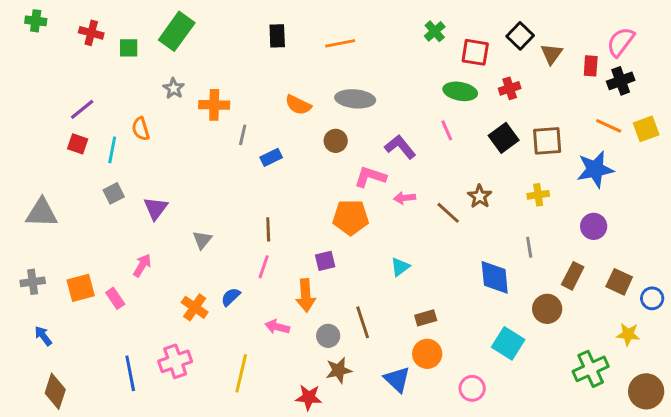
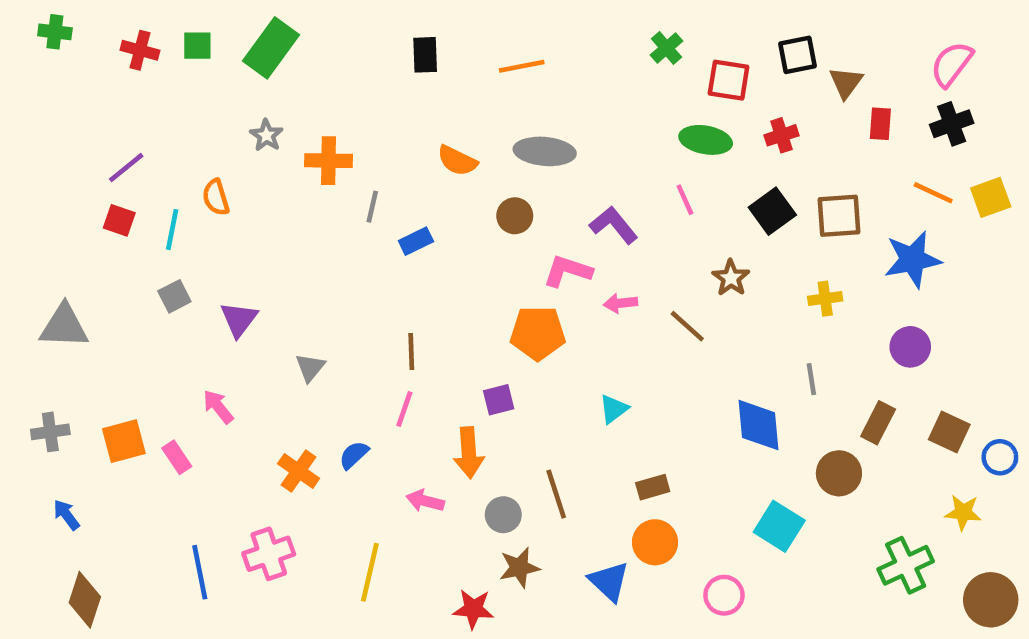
black square: (520, 36) -> (798, 55), turned 35
green square: (129, 48) -> (197, 46), moved
red rectangle: (591, 66) -> (880, 124), moved
brown star: (480, 196) -> (731, 278), moved
pink arrow: (142, 265) -> (218, 407), turned -70

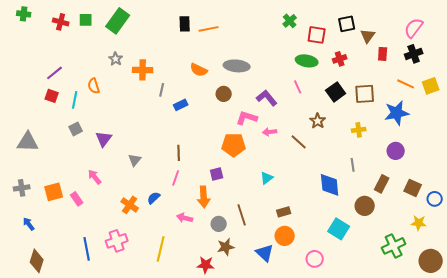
orange line: (522, 66) -> (209, 29), moved

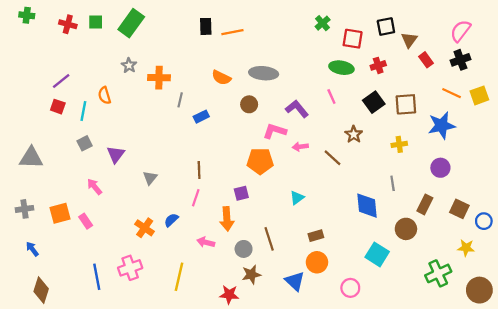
red rectangle: (383, 54) -> (426, 60), turned -40
pink arrow: (95, 177) -> (95, 187), moved

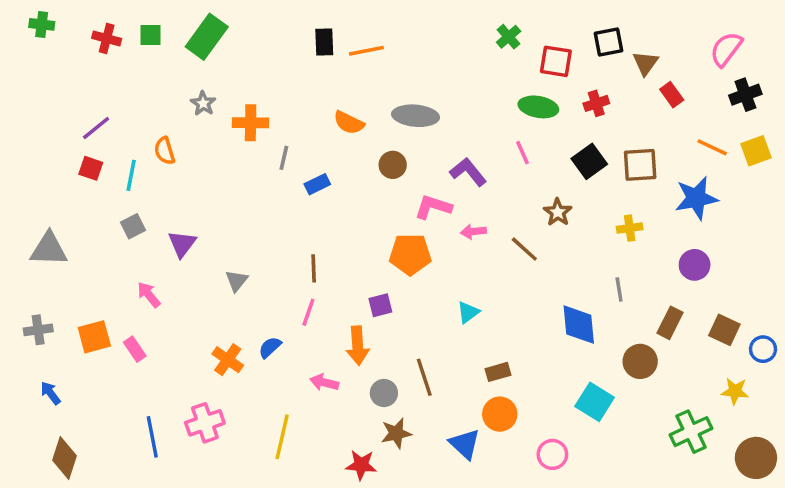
black cross: (460, 60) -> (745, 95), moved

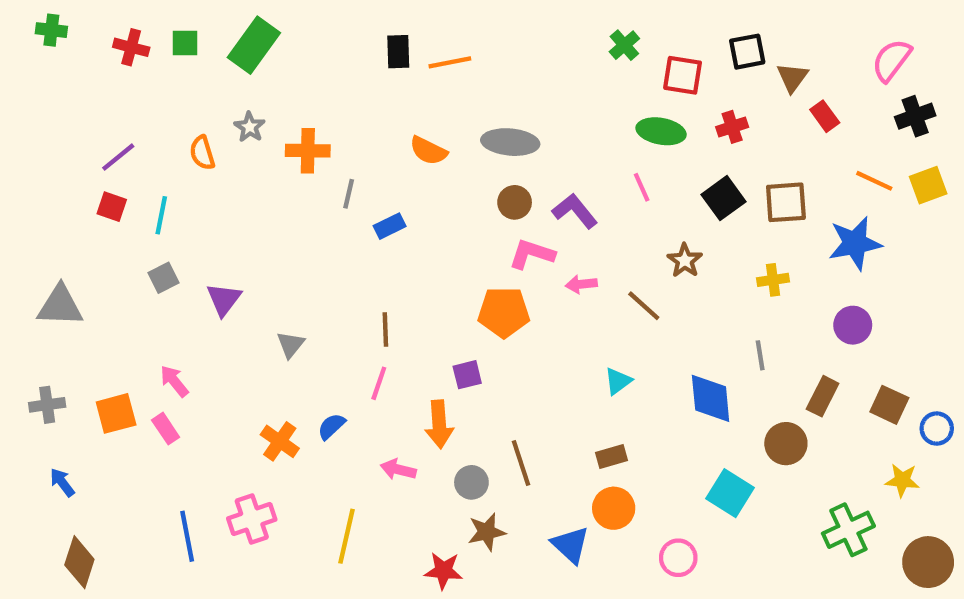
orange semicircle: (165, 151) -> (202, 153), moved
brown circle: (393, 165) -> (515, 202), moved
pink arrow: (149, 295) -> (174, 381), moved
cyan triangle: (468, 312) -> (618, 381), moved

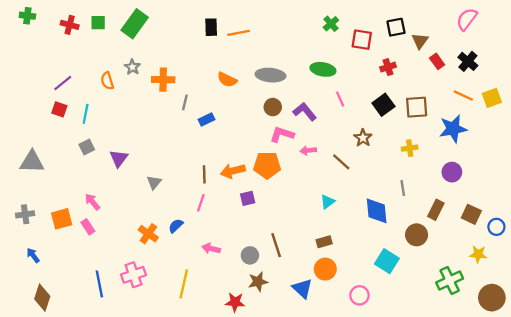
pink semicircle: (891, 60) -> (467, 19), moved
black cross: (915, 116) -> (468, 61), moved, turned -30
green ellipse: (661, 131) -> (323, 69), moved
orange arrow: (439, 424) -> (233, 171), moved, turned 80

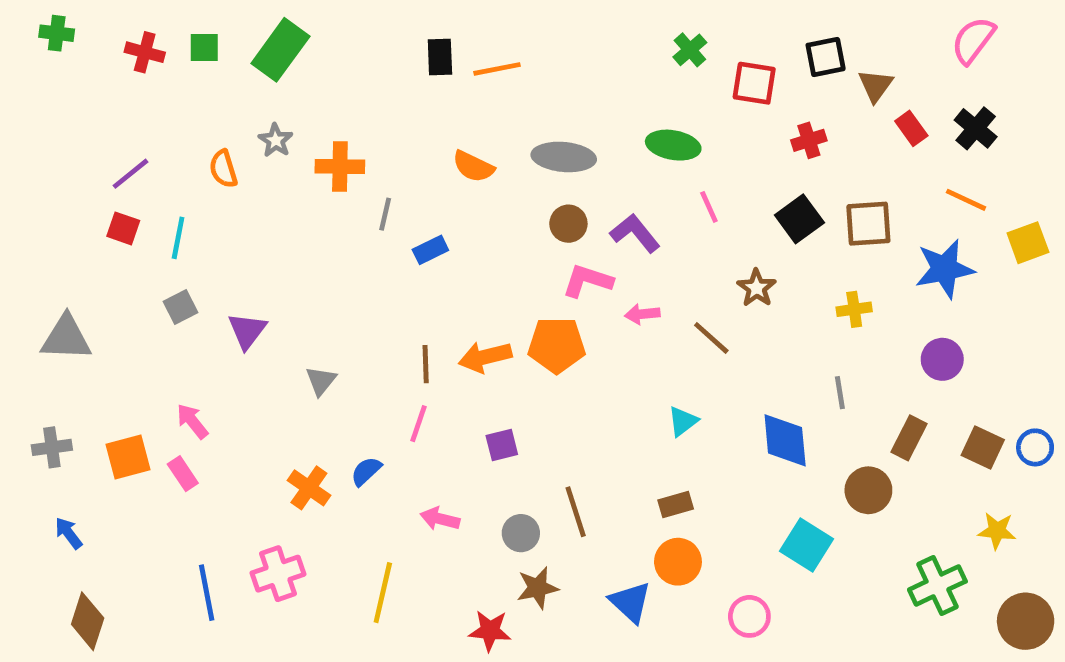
yellow square: (492, 98) -> (1028, 243), moved
purple square: (248, 198) -> (502, 445), moved
blue circle: (496, 227) -> (1035, 447), moved

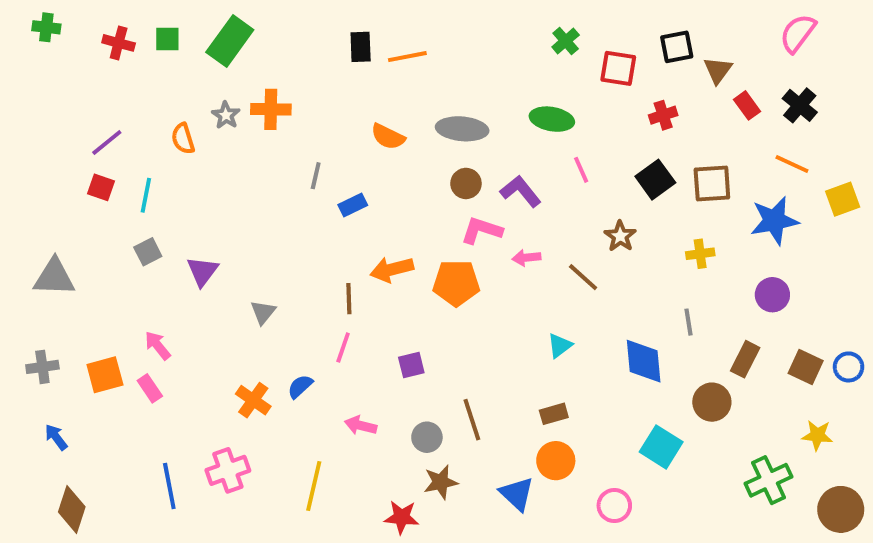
orange cross: (340, 167) -> (271, 109), moved
orange arrow: (485, 357) -> (392, 269), moved

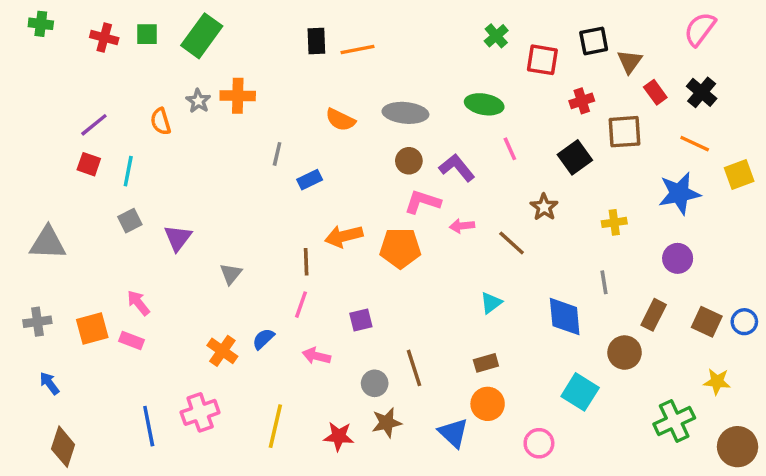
brown square: (712, 183) -> (625, 132), moved
pink rectangle: (150, 388) -> (132, 341), turned -35
pink arrow: (361, 425) -> (316, 356), moved
red star: (402, 517) -> (339, 436), moved

